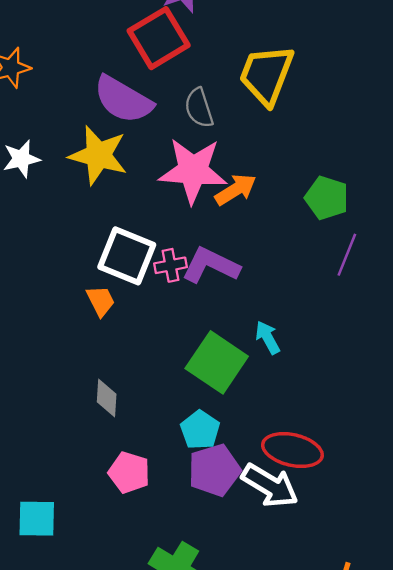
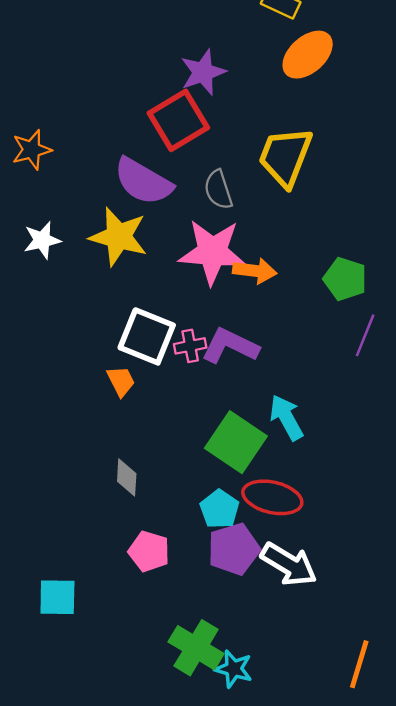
orange arrow: (236, 190) -> (255, 271), turned 39
cyan arrow: (268, 338) -> (286, 418), size x1.4
red ellipse: (292, 450) -> (272, 497), moved

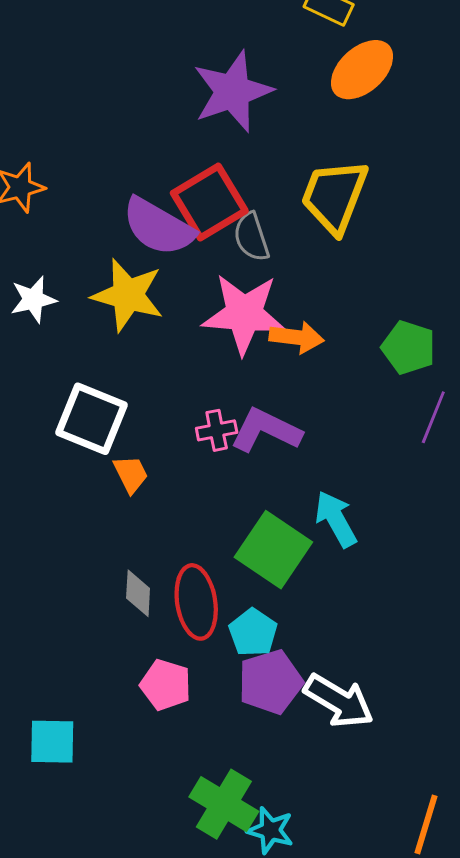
purple star: (203, 72) -> (233, 91), size x1.4
red square: (178, 120) -> (209, 202), moved
white square: (147, 336) -> (91, 419), moved
red ellipse: (272, 497) -> (196, 602), moved, turned 68

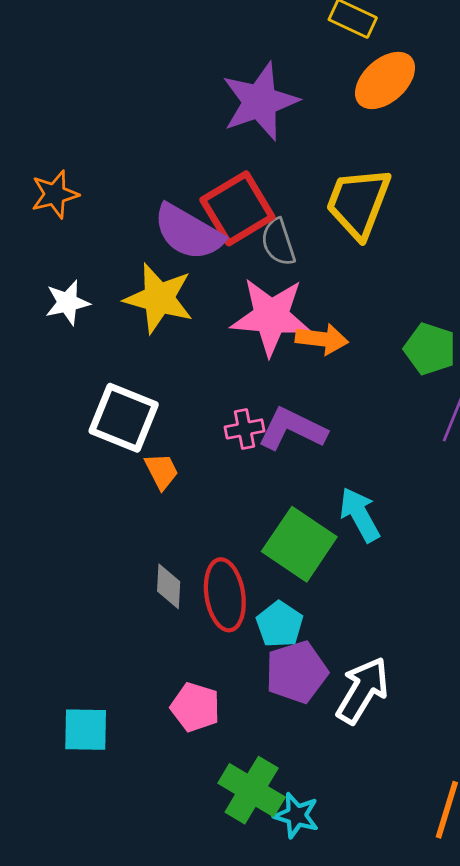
pink pentagon: (166, 685) -> (195, 707), moved
white arrow: (339, 701) -> (363, 690), turned -90

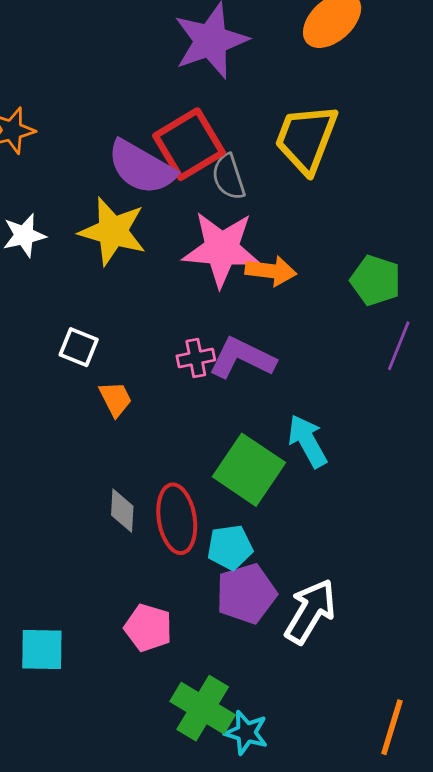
white square: (124, 418) -> (79, 347), size x0.6
cyan pentagon: (280, 624) -> (230, 547), turned 30

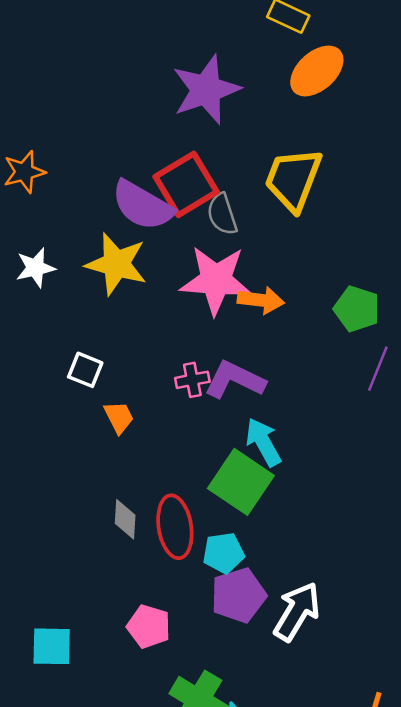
cyan arrow: (308, 441) -> (263, 442), moved

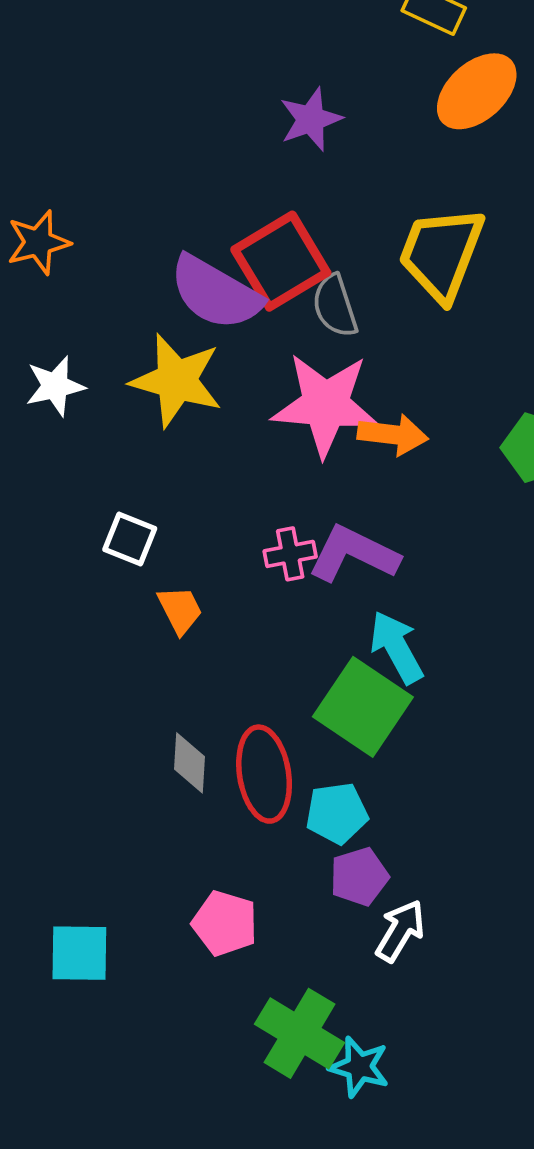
purple star: (206, 90) -> (311, 119), size x0.6
purple pentagon: (238, 595) -> (359, 877), size x0.7
white arrow: (297, 611) -> (400, 931), moved, size x0.7

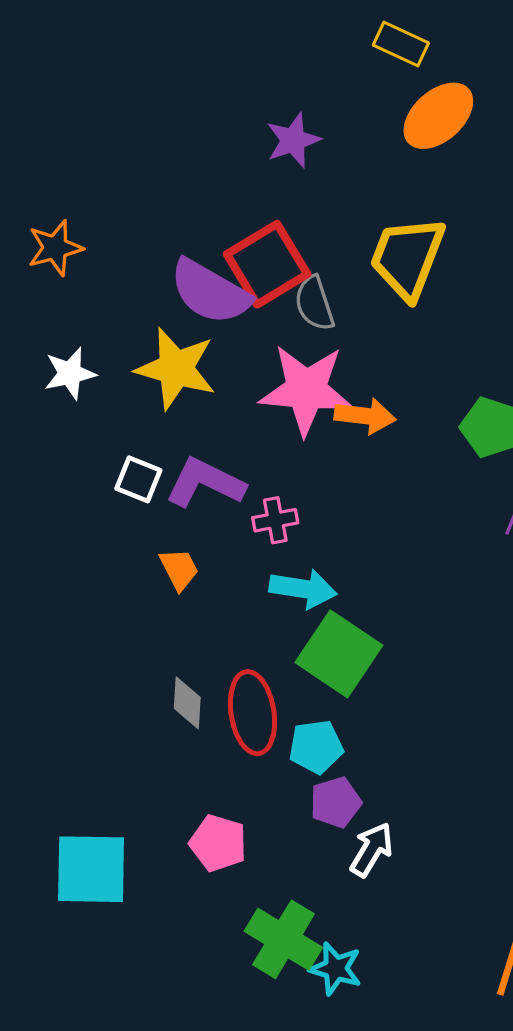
white square: (130, 539) -> (138, 479), moved
purple L-shape: (354, 554) -> (205, 483), moved
cyan arrow: (396, 647) -> (303, 589), moved, turned 128
cyan square: (79, 953) -> (91, 869), size x1.4

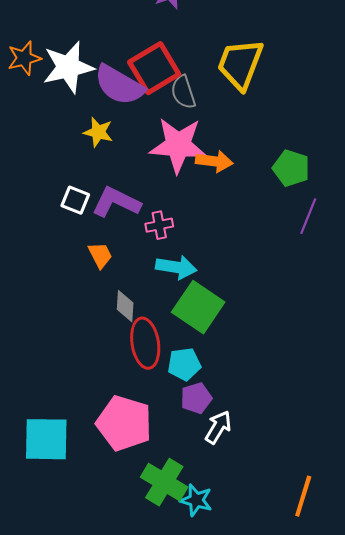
yellow star: (176, 369) -> (98, 132), size x0.6
white star: (70, 373) -> (68, 67), moved, size x1.6
gray diamond: (187, 703) -> (125, 306), moved
pink pentagon: (218, 843) -> (124, 423), size x1.6

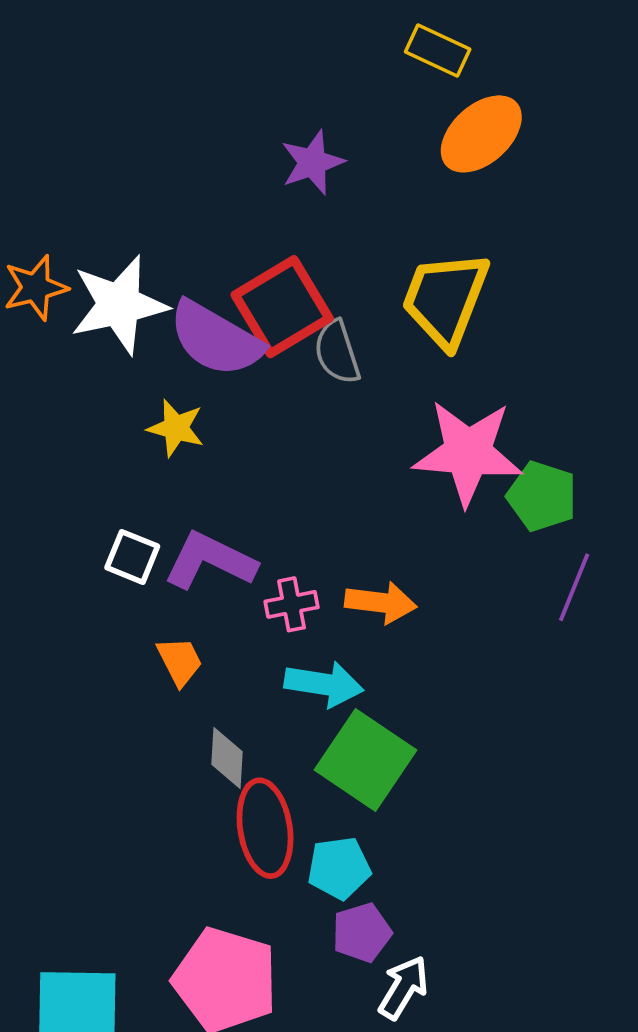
pink star: (178, 145) -> (468, 453), moved
orange arrow: (214, 161) -> (381, 602), moved

